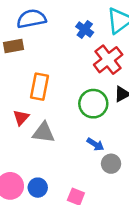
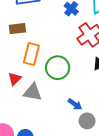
brown rectangle: (13, 46) -> (17, 29), moved
green circle: (93, 104) -> (58, 68), moved

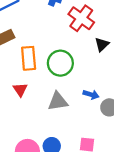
gray triangle: (33, 92) -> (58, 101), moved

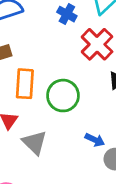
gray triangle: (58, 101) -> (34, 142), moved, turned 45

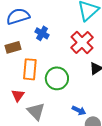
blue cross: (67, 14) -> (42, 33), moved

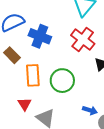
blue cross: (42, 33) -> (40, 36), size x1.5
brown rectangle: (13, 47) -> (12, 55), turned 70

